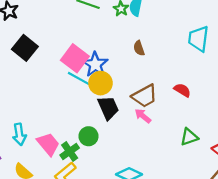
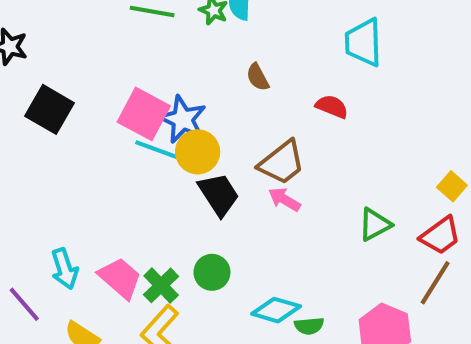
red semicircle: (182, 90) -> (332, 107), moved
green circle: (89, 136) -> (212, 272), moved

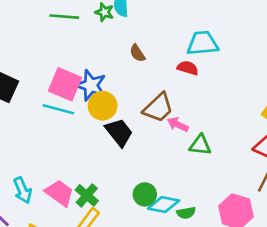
cyan trapezoid: (363, 43) -> (203, 43), moved, turned 92
cyan line: (159, 150) -> (58, 109), moved
pink arrow: (284, 199) -> (178, 124), moved
green triangle: (375, 224) -> (200, 145), moved, turned 40
green circle: (212, 272) -> (145, 194), moved

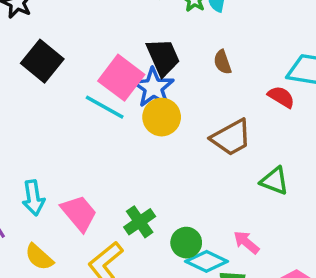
pink arrow: (178, 124) -> (246, 242), moved
black trapezoid: (119, 132) -> (163, 57), moved
green triangle: (200, 145) -> (275, 181), moved
green cross: (87, 195) -> (140, 222), moved

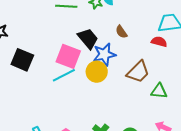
blue star: (153, 88) -> (104, 54), moved, turned -30
cyan line: (105, 107) -> (64, 75), turned -40
green triangle: (275, 181) -> (159, 91), moved

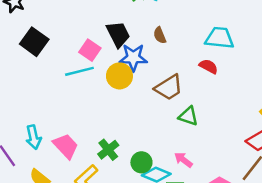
red semicircle: (159, 42) -> (208, 66), moved
pink square: (68, 56) -> (90, 50), size x0.7

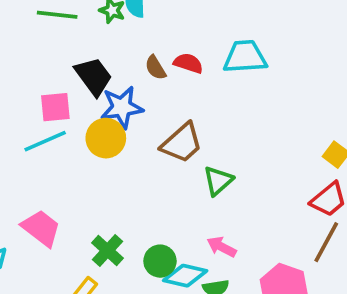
pink square: (90, 50) -> (55, 107), turned -30
red semicircle: (208, 66) -> (188, 63), moved
green triangle: (188, 116) -> (218, 181), turned -50
pink trapezoid: (66, 146) -> (41, 228), moved

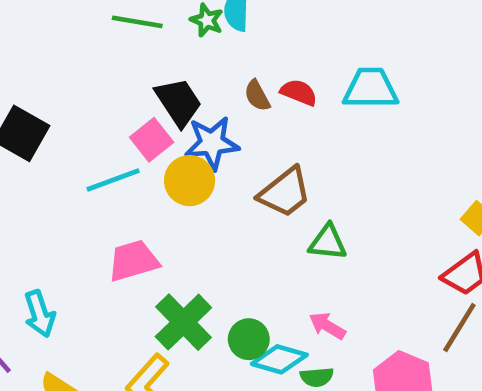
pink square: (55, 107) -> (152, 140), moved, turned -36
green triangle: (218, 181) -> (328, 242), turned 44
pink trapezoid: (41, 228) -> (133, 261), moved, turned -57
green cross: (107, 251) -> (183, 322), size x1.4

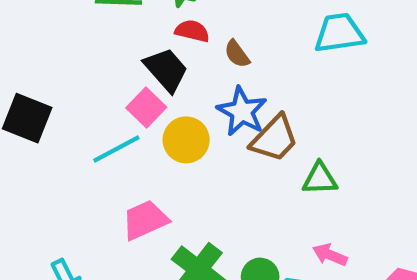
red semicircle: (299, 92) -> (192, 31), moved
blue star: (212, 143) -> (242, 111), moved, turned -30

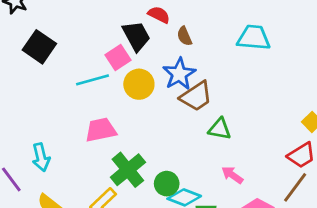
pink arrow: (330, 255) -> (232, 175), moved

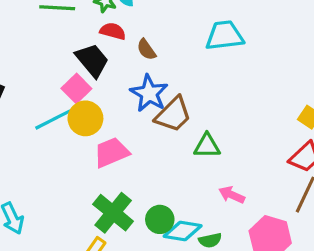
yellow circle: (139, 84) -> (85, 118), moved
pink trapezoid: (101, 130) -> (111, 152), moved

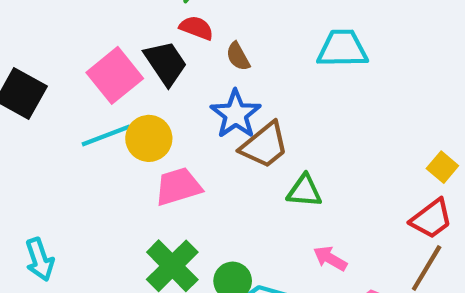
pink square: (76, 89) -> (115, 75), moved, size x1.4

